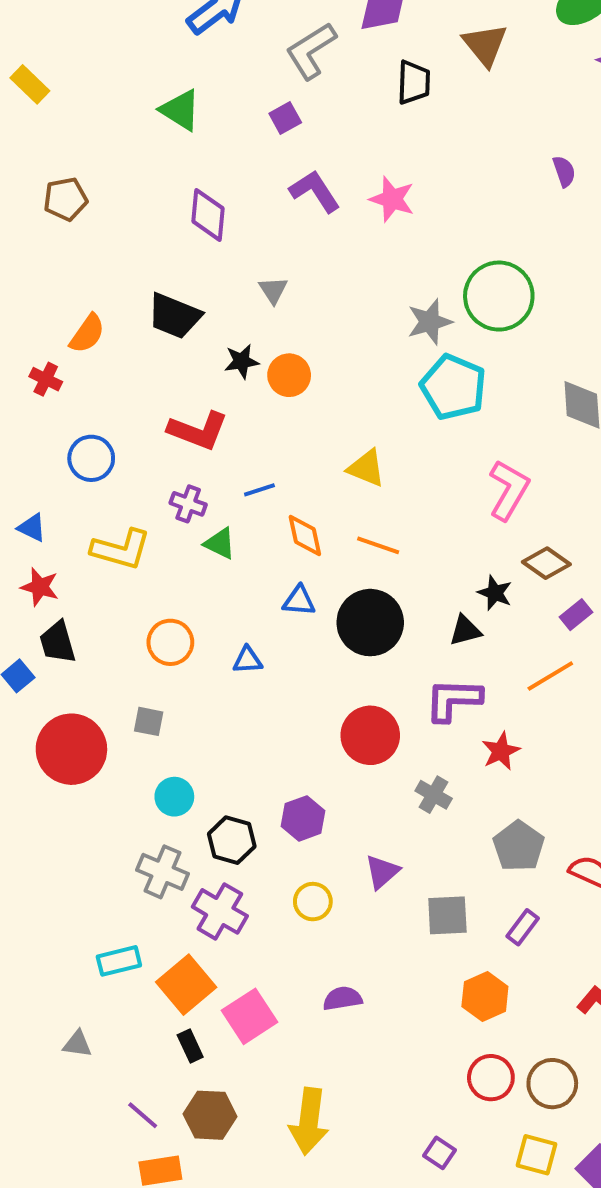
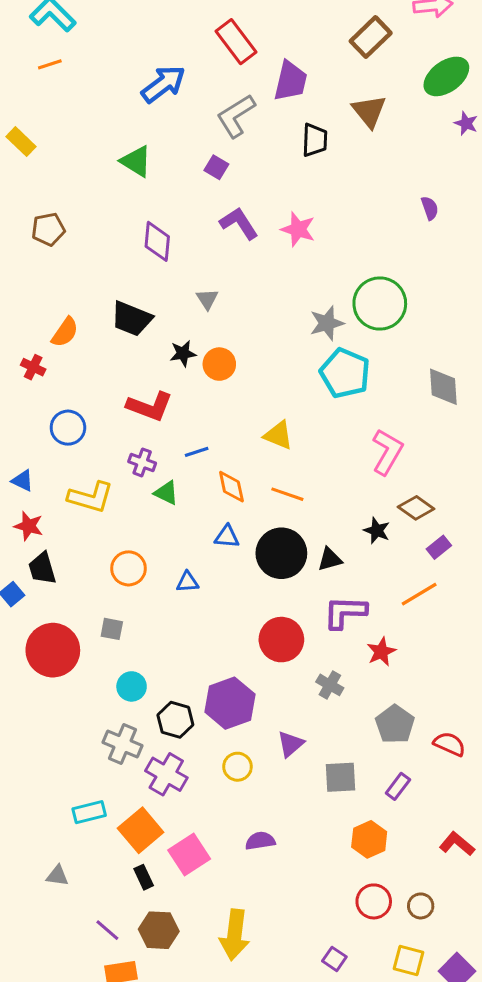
purple square: (285, 118) -> (216, 167), turned -30
black triangle: (465, 630) -> (330, 559), moved
purple hexagon: (303, 818) -> (230, 703), size x1.5
brown circle: (552, 1084) -> (421, 906), size x0.7

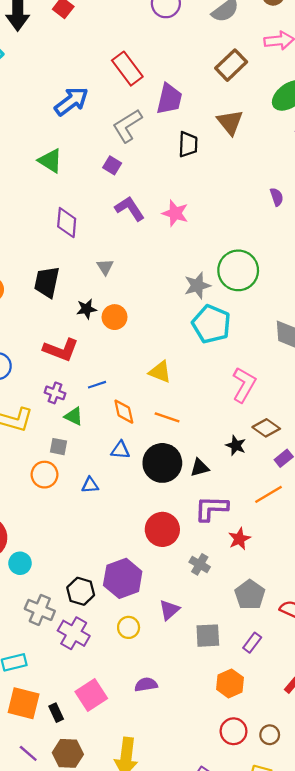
black trapezoid: (132, 319) -> (47, 282), turned 80
gray square: (112, 629) -> (59, 447), moved
cyan circle: (132, 686) -> (20, 563), moved
orange square: (141, 830) -> (24, 703), moved, turned -36

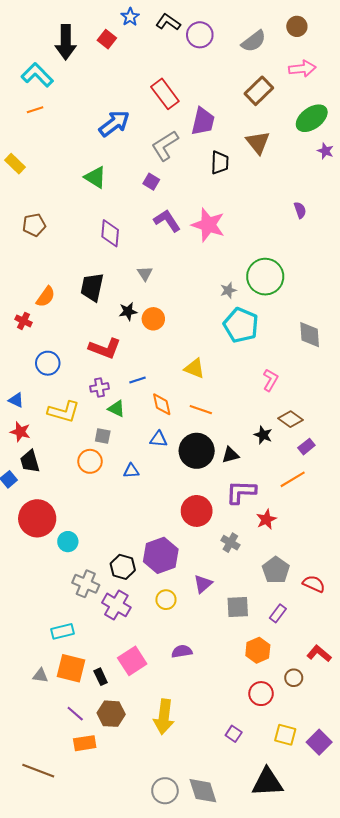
pink star: (175, 213) -> (208, 225), size x1.4
gray star: (197, 286) -> (228, 290), size x0.7
pink L-shape: (244, 385) -> (271, 380), size x0.7
purple cross: (55, 393) -> (99, 387), turned -30
brown circle: (270, 735) -> (294, 678), moved

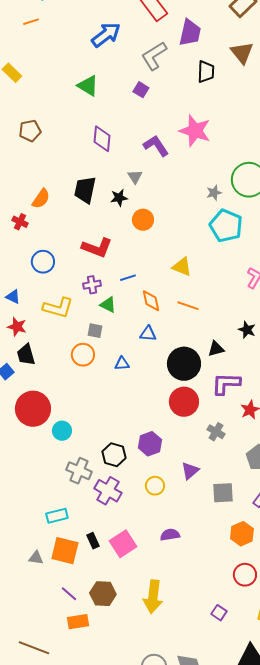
purple L-shape: (167, 221) -> (156, 146), moved
black star: (128, 311) -> (119, 198), moved
black circle: (197, 451) -> (184, 364), moved
purple hexagon: (161, 555) -> (150, 444), size x0.7
black rectangle: (101, 677) -> (93, 541), moved

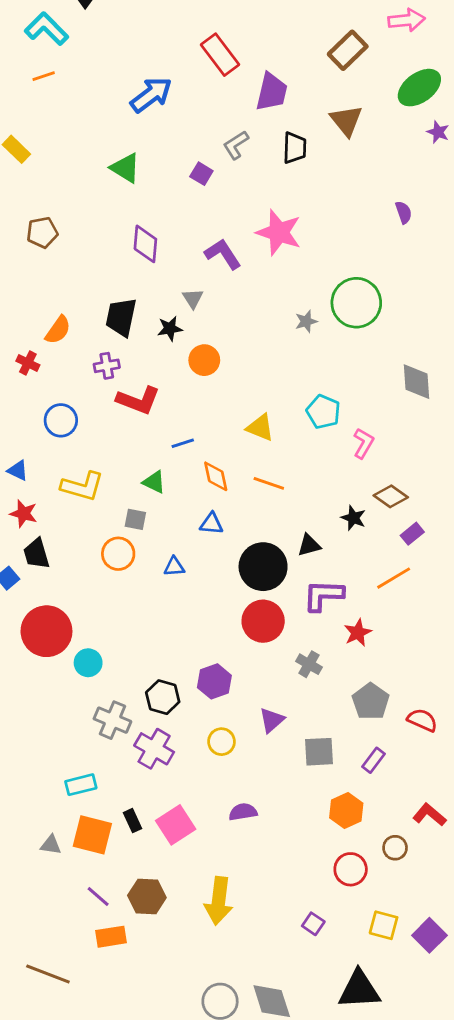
gray L-shape: (154, 56) -> (236, 145), moved, size x0.7
cyan pentagon: (226, 226) -> (323, 412), moved, size x0.7
purple cross: (92, 285) -> (107, 366), moved

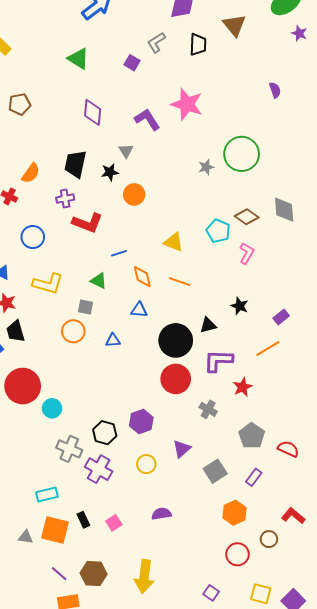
brown diamond: (391, 496) -> (247, 217), moved
gray square: (319, 752) -> (215, 471), turned -30
pink square: (176, 825) -> (114, 523), size x0.6

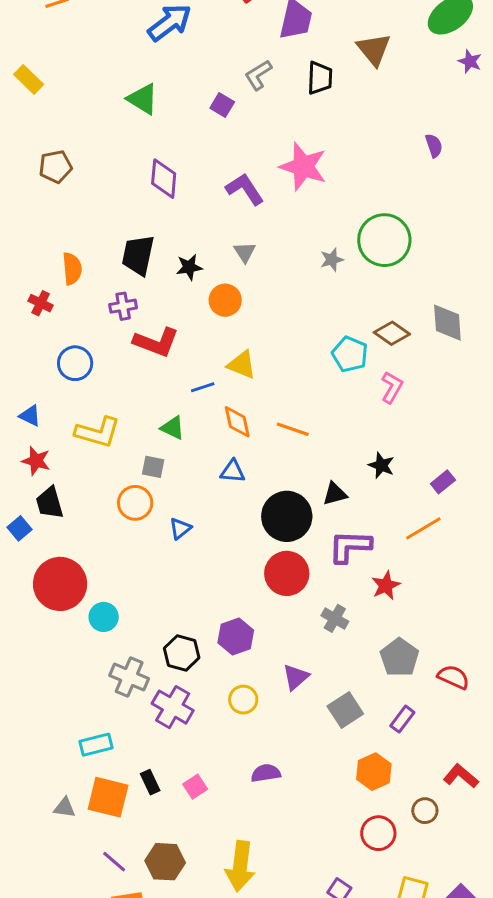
gray triangle: (126, 151) -> (245, 252), moved
orange semicircle: (31, 173) -> (72, 269), turned -40
yellow triangle: (174, 242) -> (242, 365), moved
blue triangle: (113, 340) -> (180, 528), moved, turned -35

